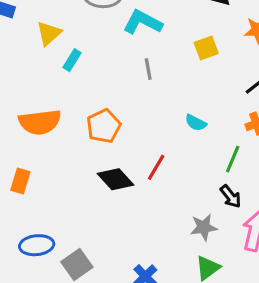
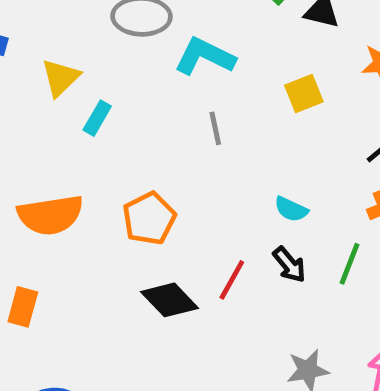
black arrow: (231, 196) -> (289, 265), moved

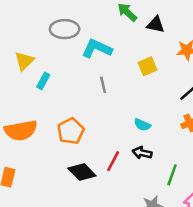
green line: (350, 264) -> (172, 175), moved
black arrow: (289, 265) -> (142, 153), turned 144

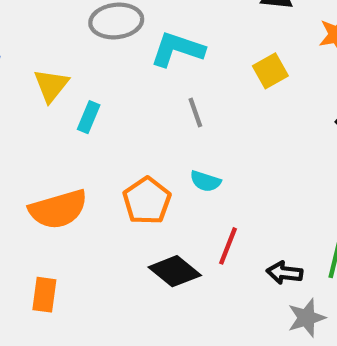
cyan semicircle: (142, 125) -> (205, 181), moved
black arrow: (142, 153) -> (285, 273), moved

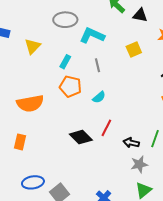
cyan rectangle: (89, 117) -> (65, 62), moved
cyan semicircle: (205, 181) -> (99, 97), turned -64
orange pentagon: (147, 201) -> (70, 87), moved, turned -30

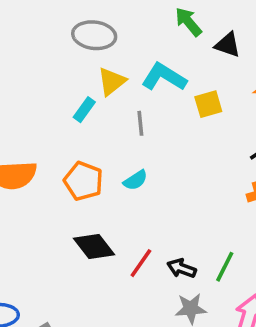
cyan L-shape: (92, 35) -> (164, 77), moved
yellow triangle: (33, 46) -> (112, 82), moved
orange pentagon: (70, 87) -> (83, 181), moved
red line: (106, 128) -> (141, 263), moved

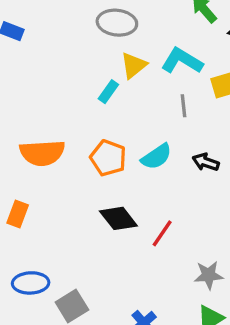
gray line: (140, 123) -> (184, 106), moved
cyan semicircle: (135, 180) -> (156, 157), size x1.4
black arrow: (182, 268) -> (206, 162), moved

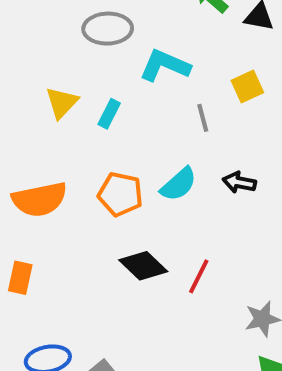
cyan L-shape: (182, 61) -> (165, 65), moved
yellow triangle: (134, 65) -> (62, 103), moved

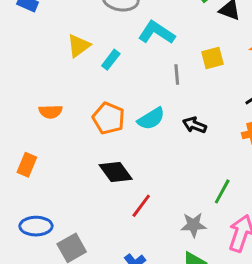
orange semicircle: (40, 199) -> (50, 112), size x0.6
red line: (199, 276) -> (141, 206), moved

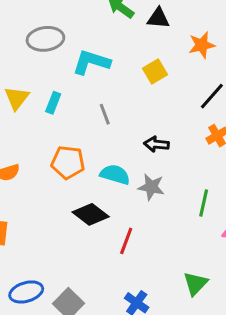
gray line: (177, 75) -> (105, 114), moved
cyan semicircle: (151, 119) -> (115, 175), moved, turned -116
gray star: (193, 225) -> (151, 187), moved, turned 30

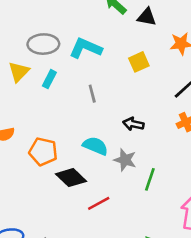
gray ellipse: (45, 39) -> (43, 44), moved
orange pentagon: (68, 162) -> (43, 152), moved
green line: (204, 203) -> (150, 179), moved
red line: (126, 241) -> (99, 203), turned 35

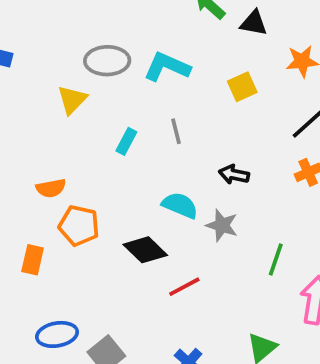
cyan rectangle: (49, 79) -> (126, 141), moved
orange pentagon: (43, 152) -> (79, 226), moved
green line: (150, 179) -> (276, 260), moved

